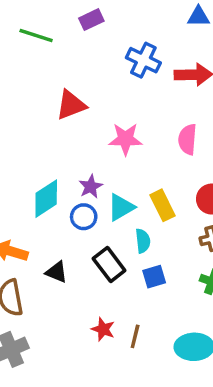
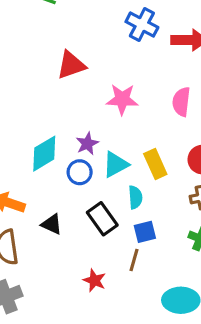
brown line: (135, 336) -> (134, 260), moved

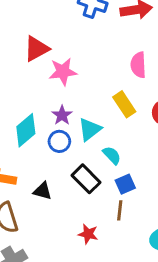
pink star: (122, 99) -> (63, 72), moved
yellow rectangle: (155, 164) -> (124, 104), moved
cyan semicircle: (135, 197) -> (112, 155), turned -30

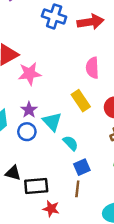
cyan triangle: (90, 129) -> (52, 122), turned -35
black rectangle: (86, 179) -> (36, 186), moved, turned -50

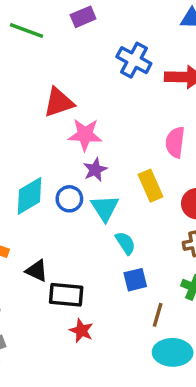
purple star: (29, 110) -> (95, 170), moved
blue circle: (27, 132) -> (69, 199), moved
brown line: (77, 189) -> (158, 315), moved

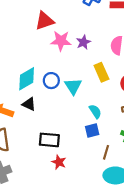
purple star: (95, 170) -> (83, 42), moved
cyan semicircle: (125, 243) -> (95, 111), moved
black triangle: (37, 271) -> (29, 104), moved

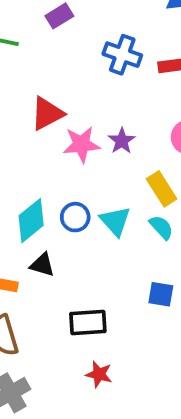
cyan semicircle: (95, 111) -> (161, 227), moved
blue square: (92, 130) -> (161, 294), turned 32
red star: (59, 162) -> (99, 374), moved

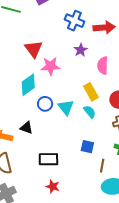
red triangle: (47, 113) -> (34, 49), turned -42
purple star: (122, 141) -> (81, 50), moved
cyan diamond: (31, 221) -> (28, 85), moved

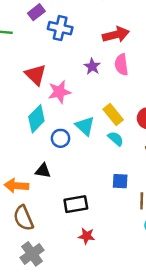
blue cross: (74, 21) -> (60, 28), moved
pink semicircle: (103, 65) -> (121, 65), moved
cyan triangle: (66, 107) -> (85, 126), moved

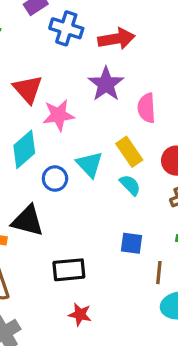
red arrow: (116, 35) -> (116, 39), moved
pink semicircle: (121, 65) -> (146, 108), moved
purple star: (92, 66) -> (106, 84), size x1.5
black triangle: (43, 171) -> (28, 221), size x1.5

